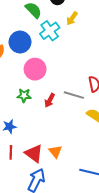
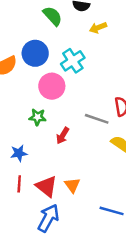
yellow arrow: (72, 18) -> (98, 28), turned 32
cyan cross: (50, 31) -> (73, 61), moved
red arrow: (50, 100) -> (63, 136), moved

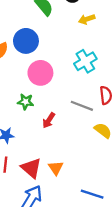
cyan cross: (73, 61) -> (85, 61), moved

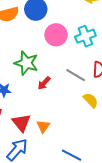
pink circle: (40, 73) -> (56, 35), moved
green star: (26, 102) -> (26, 63), size x1.6

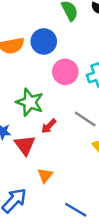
red triangle: (21, 123) -> (25, 145), moved

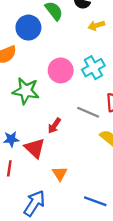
blue circle: (44, 41) -> (28, 28), moved
green star: (30, 102) -> (26, 91), moved

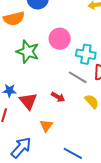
cyan cross: (93, 68) -> (86, 54), moved, turned 30
red arrow: (54, 126) -> (58, 97), moved, turned -104

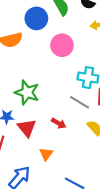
pink circle: (60, 39) -> (62, 45), moved
green star: (28, 52) -> (27, 92), moved

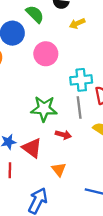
green star: (27, 92) -> (44, 109), moved
gray line: (79, 102) -> (79, 108), turned 66

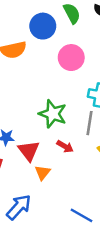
orange triangle: (59, 169) -> (43, 173), moved

